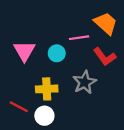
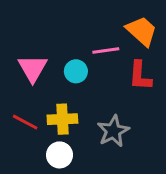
red L-shape: (105, 57) -> (140, 76), turned 40
gray star: (85, 82) -> (113, 131), moved
red line: (19, 107) -> (25, 122), moved

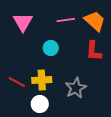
pink line: (106, 50) -> (66, 20), moved
pink triangle: (33, 68) -> (23, 22), moved

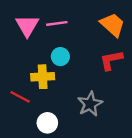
pink line: (66, 20) -> (57, 23), moved
red L-shape: (94, 51) -> (111, 60), turned 75
yellow cross: (42, 80) -> (43, 77), moved

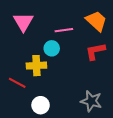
pink line: (57, 23) -> (64, 30), moved
gray star: (90, 104) -> (91, 101), moved, turned -30

